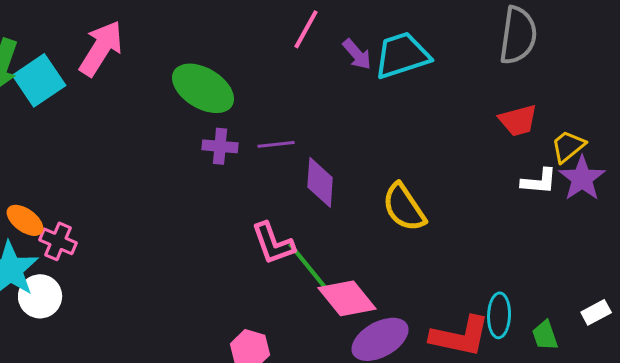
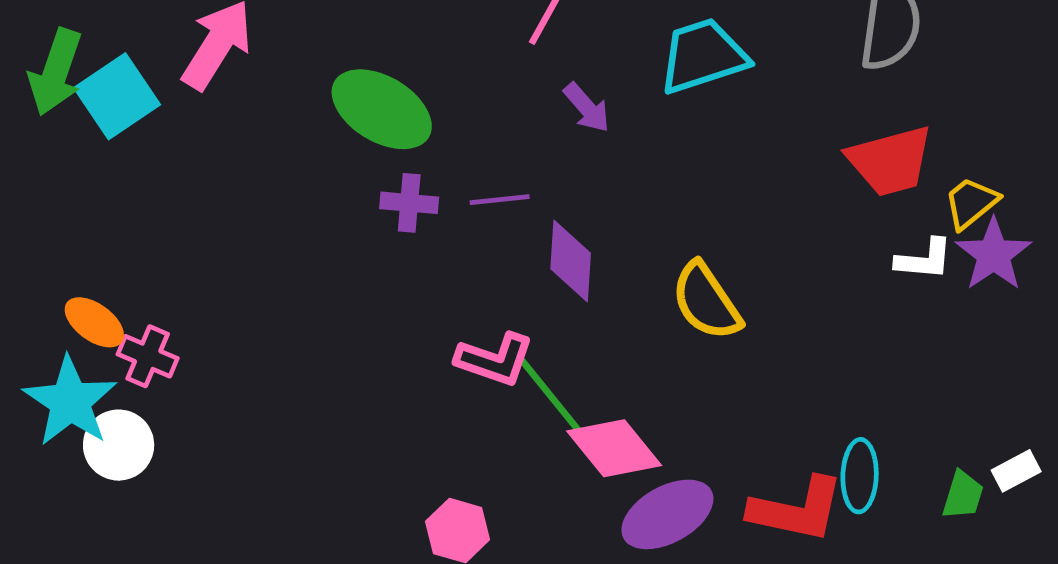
purple arrow: (357, 54) -> (587, 108), moved
red trapezoid: (518, 120) -> (890, 161), size x1.4
pink L-shape: (273, 243) -> (495, 359), turned -51
green trapezoid: (545, 335) -> (963, 495), moved, turned -144

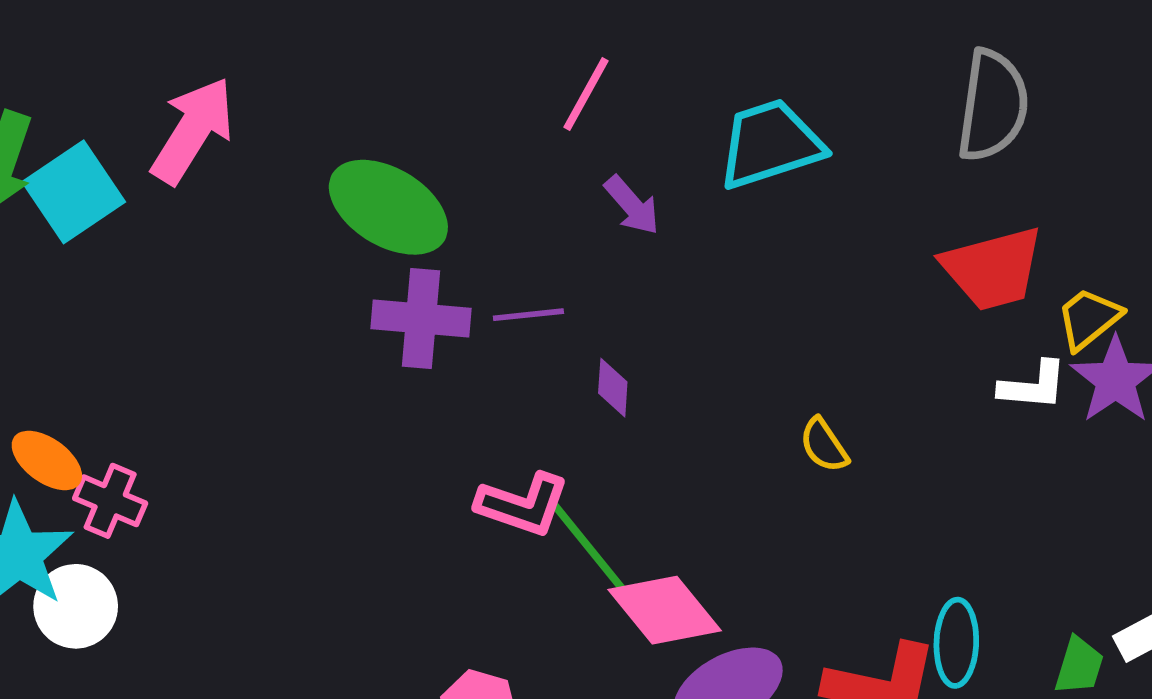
purple cross: (409, 203) -> (421, 319), size x1.4
purple diamond: (571, 261) -> (613, 388), size x0.6
yellow semicircle: (706, 301) -> (824, 445), moved, size x0.6

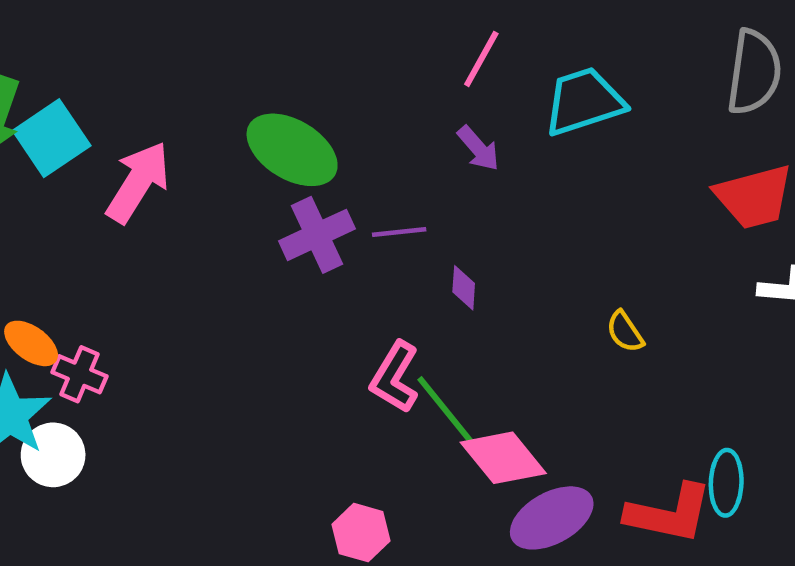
pink line: (586, 94) -> (481, 59), moved
pink arrow: (193, 130) -> (138, 182), moved
purple cross: (421, 319) -> (317, 235), turned -30
pink L-shape: (523, 505) -> (395, 377), turned 102

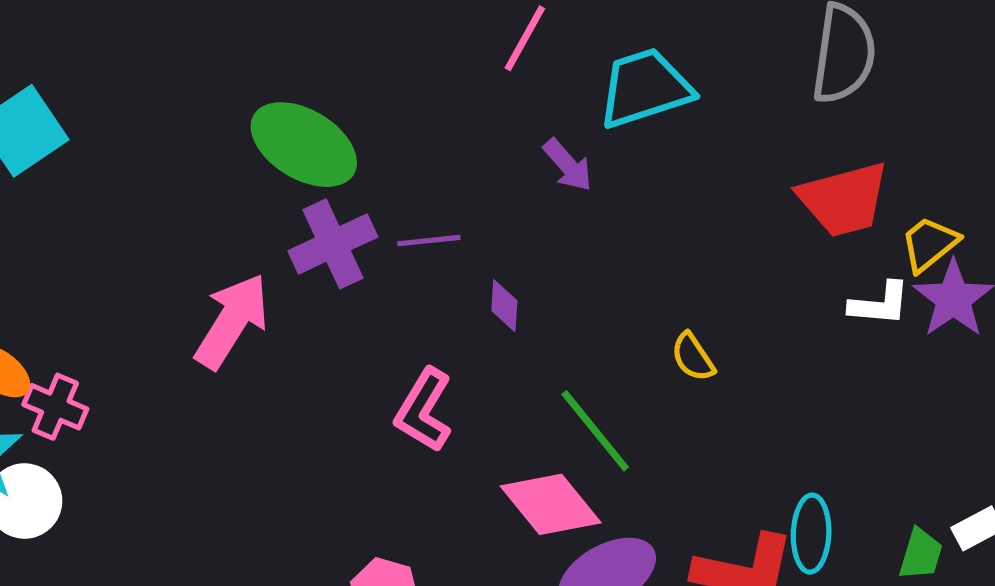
purple arrow: (478, 148) -> (568, 165), moved
pink arrow: (138, 182) -> (232, 321), moved
green line: (446, 411) -> (595, 431), moved

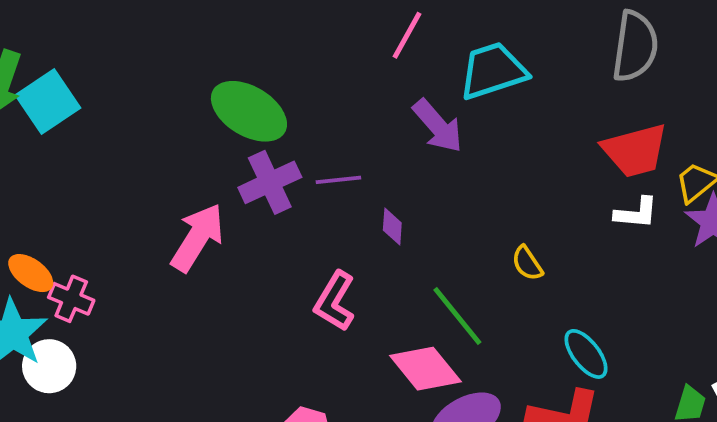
purple arrow: (568, 165) -> (438, 126), size x1.4
white L-shape: (880, 304) -> (636, 213), moved
cyan ellipse: (811, 534) -> (586, 354), moved, turned -40

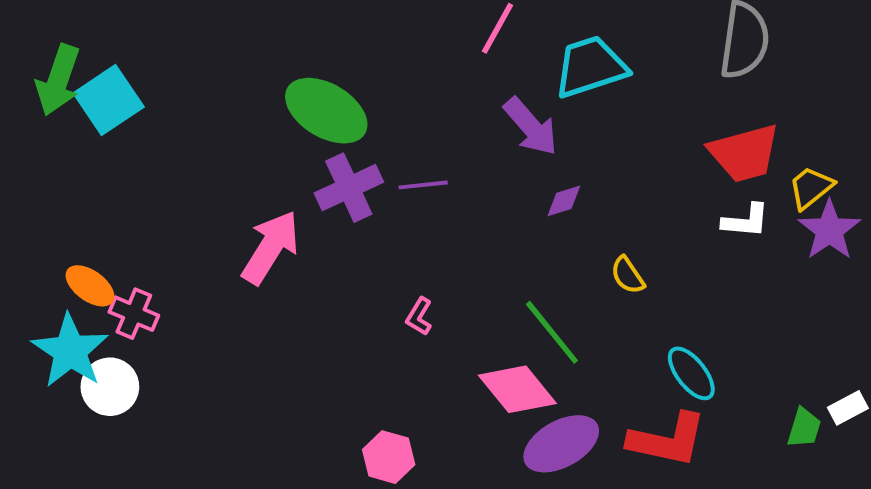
purple diamond: (392, 226) -> (564, 201), moved, turned 69
pink L-shape: (335, 301) -> (419, 316), size x0.6

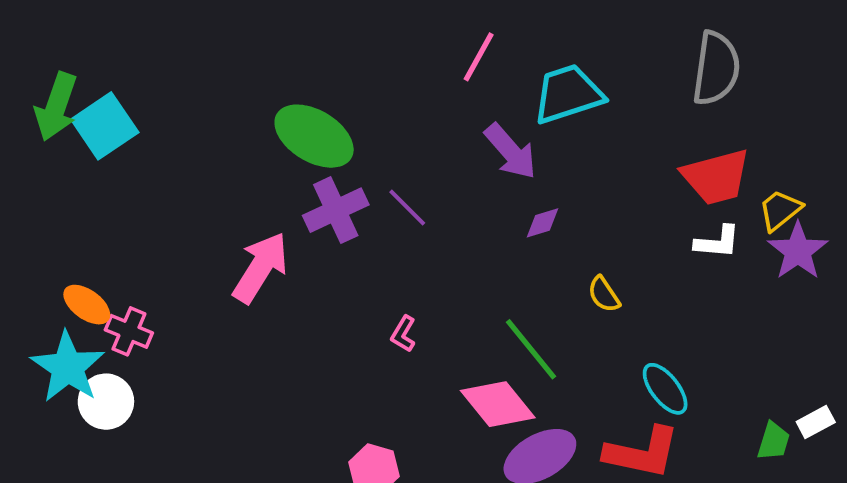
purple line: (423, 185) -> (407, 208), turned 51

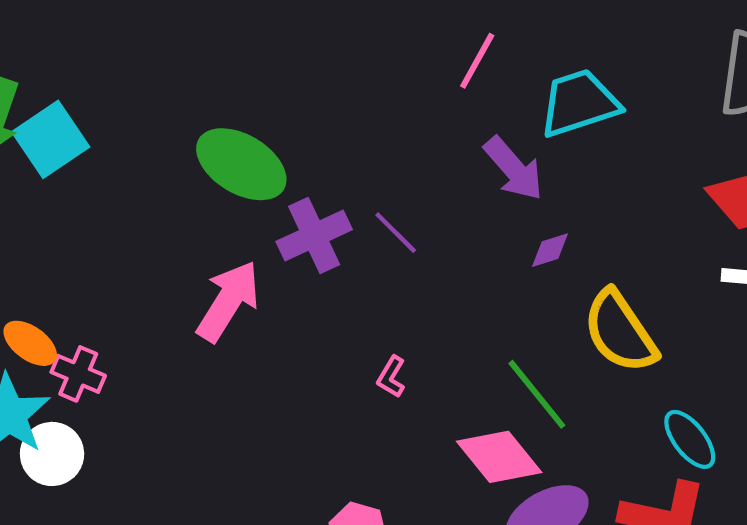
green ellipse: (314, 136) -> (241, 164), moved
yellow semicircle: (604, 294) -> (620, 332), size x2.0

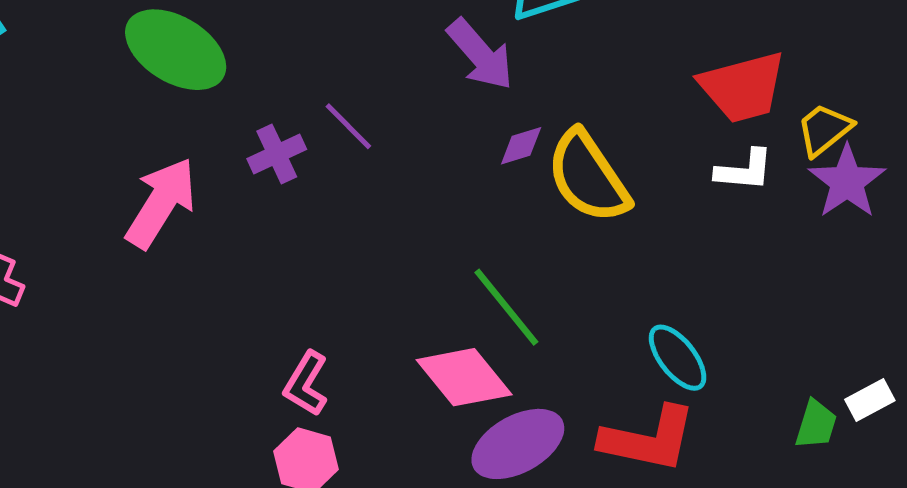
purple cross: (314, 236) -> (277, 154), moved, size x0.7
yellow semicircle: (620, 332) -> (588, 177), moved
pink L-shape: (391, 377) -> (306, 384), moved, size x1.4

